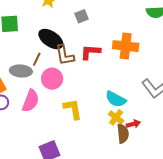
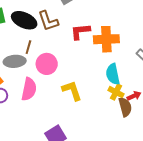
black ellipse: (51, 39) -> (24, 20), moved
orange cross: (126, 46) -> (106, 39), moved
brown L-shape: (65, 55) -> (48, 21), moved
cyan semicircle: (116, 99) -> (113, 74), turned 60

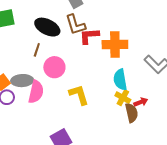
black ellipse: (24, 20) -> (47, 27), moved
brown L-shape: (48, 21) -> (75, 25), moved
gray ellipse: (15, 61) -> (22, 81), moved

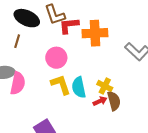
pink circle: (54, 67) -> (56, 58), moved
cyan semicircle: (120, 80) -> (79, 87), moved
red arrow: (141, 102) -> (100, 101), moved

